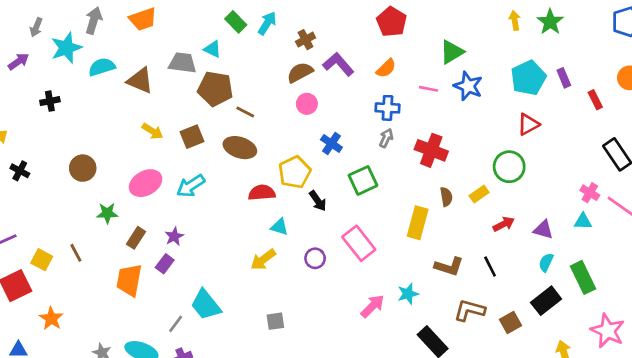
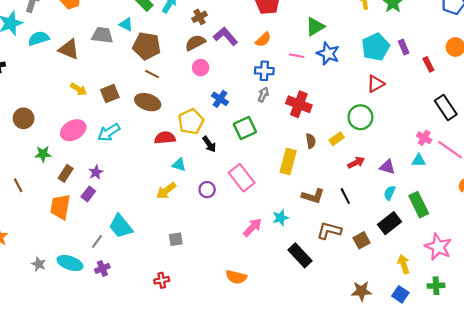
brown pentagon: (215, 89) -> (147, 46), moved

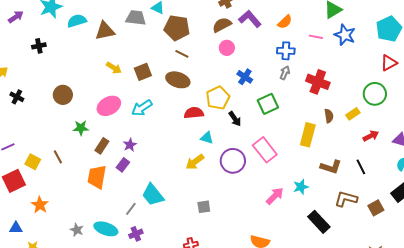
brown triangle: (69, 49) -> (105, 31), turned -35
purple circle: (207, 190) -> (233, 161), size x1.6

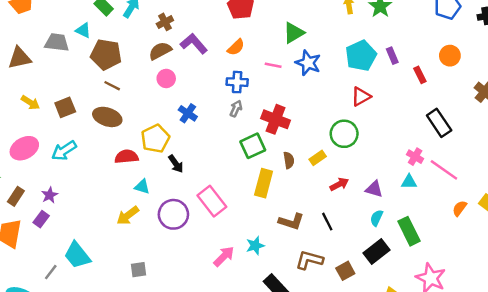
green square: (268, 104) -> (253, 146), moved

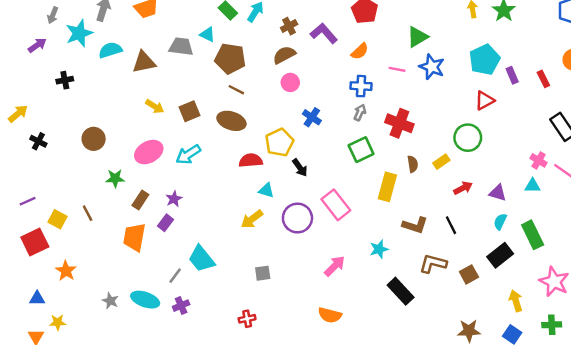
purple L-shape: (194, 44) -> (324, 33), moved
purple rectangle: (392, 56) -> (512, 75), moved
green square: (253, 146) -> (361, 150), moved
pink arrow: (224, 256) -> (335, 266), moved

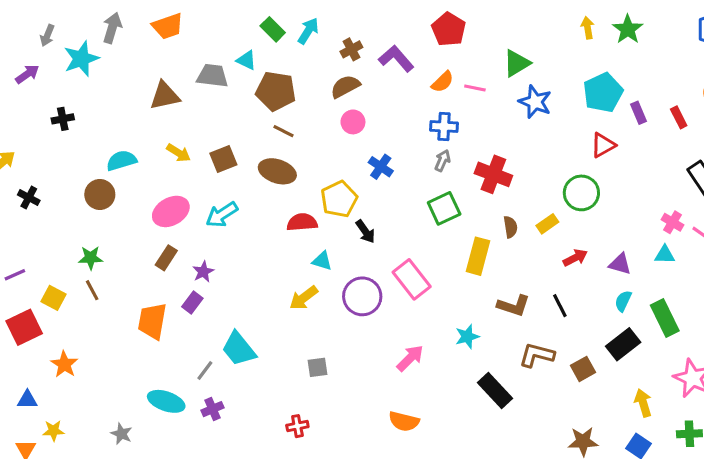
cyan semicircle: (110, 50) -> (121, 161), moved
pink line: (397, 69) -> (475, 88), moved
green star: (115, 178) -> (91, 258), moved
brown rectangle: (140, 200) -> (166, 258), moved
gray star: (110, 301) -> (121, 434), moved

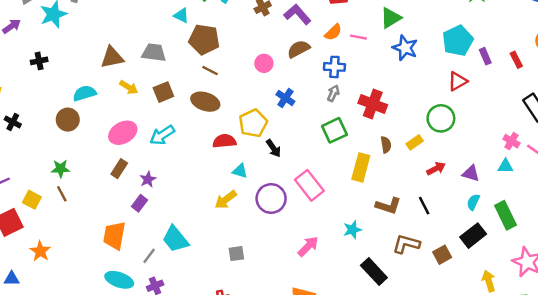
gray trapezoid: (213, 76) -> (154, 53), moved
brown semicircle: (345, 86) -> (299, 49), moved
brown triangle: (165, 96) -> (112, 57), moved
orange trapezoid: (152, 321) -> (114, 236), moved

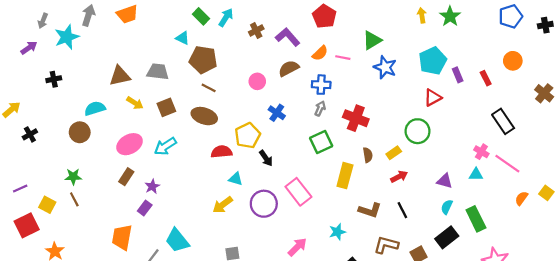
black cross: (13, 122) -> (30, 134), turned 32
red arrow: (436, 169) -> (399, 177), moved

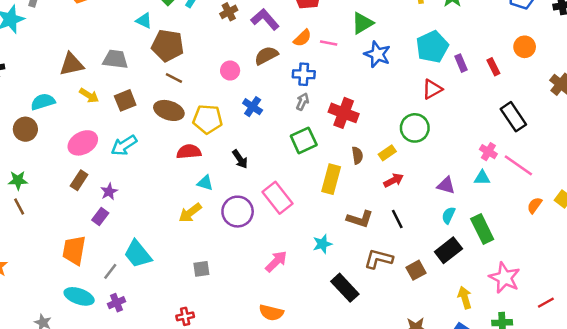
yellow pentagon: (248, 136) -> (208, 119), moved, turned 30

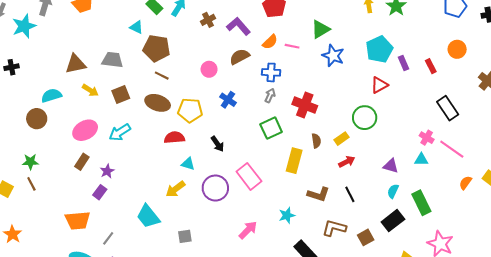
orange trapezoid: (74, 250) -> (78, 221), turned -105
cyan trapezoid: (138, 254) -> (148, 216), moved

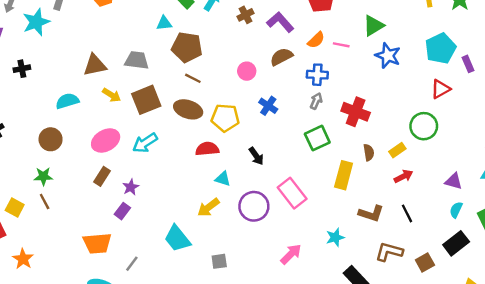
cyan triangle: (137, 27) -> (164, 23), turned -32
brown square: (121, 94) -> (146, 100), size x1.4
brown circle: (37, 119) -> (51, 139), moved

